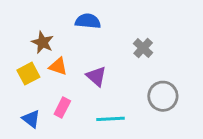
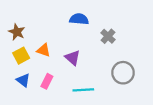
blue semicircle: (88, 21) -> (79, 19), moved
brown star: (42, 42) -> (17, 32), moved
blue triangle: (31, 119) -> (23, 80), moved

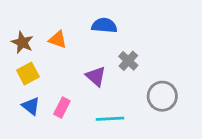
gray cross: (108, 36) -> (128, 61), moved
orange triangle: (44, 50) -> (58, 40), moved

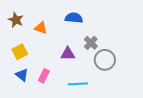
brown star: (22, 42) -> (16, 20), moved
purple triangle: (96, 76) -> (68, 54), turned -42
gray circle: (162, 96) -> (105, 60), moved

